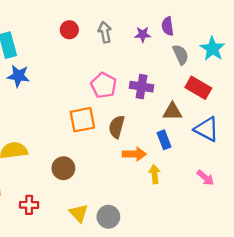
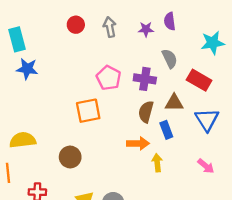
cyan star: (213, 49) -> (213, 43), turned 30
gray semicircle: (181, 55) -> (170, 59), moved
brown semicircle: (117, 127) -> (146, 112), moved
blue triangle: (207, 129) -> (207, 120), turned 30

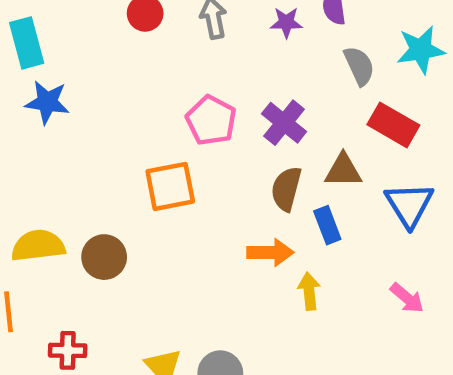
gray semicircle: (170, 59) -> (359, 66), moved
purple cross: (145, 79) -> (284, 123), turned 30
brown circle: (70, 157) -> (104, 257), moved

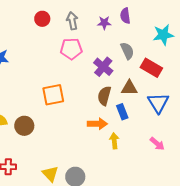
gray semicircle: (359, 66) -> (127, 51), moved
pink pentagon: (211, 120) -> (71, 49), moved, turned -30

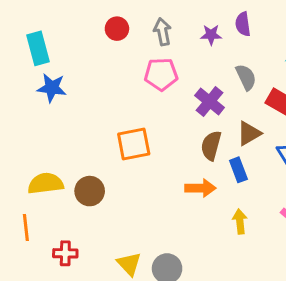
brown triangle: (129, 88) -> (249, 133), turned -30
yellow arrow: (114, 141) -> (240, 221), moved

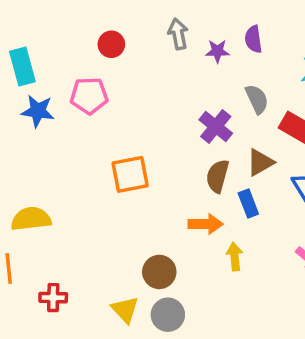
gray arrow: (162, 32) -> (178, 34), moved
pink pentagon: (161, 74) -> (89, 96), moved
brown circle: (90, 191) -> (159, 272), moved
yellow arrow: (240, 221) -> (235, 257), moved

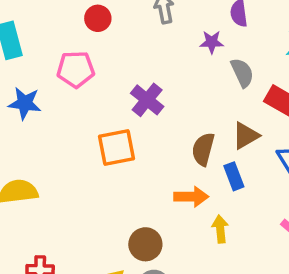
purple star: (217, 51) -> (212, 42), moved
blue star: (38, 111) -> (25, 103), moved
purple cross: (216, 126) -> (147, 100), moved

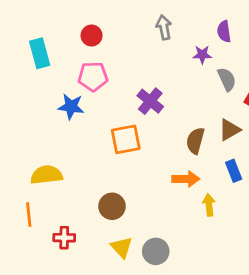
red circle: (98, 18) -> (92, 36), moved
blue star: (25, 103) -> (71, 107), moved
blue rectangle: (234, 176) -> (234, 171), moved
brown circle: (145, 244) -> (112, 206), moved

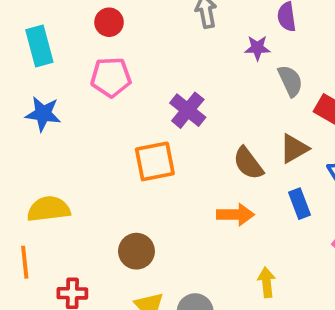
blue star: (71, 107) -> (43, 114), moved
brown semicircle: (195, 141) -> (248, 163), turned -52
yellow arrow: (209, 205) -> (267, 282), moved

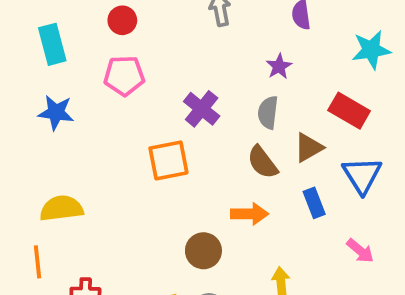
purple star: (257, 48) -> (279, 66), moved, turned -30
gray semicircle: (290, 81) -> (268, 112), moved, turned -148
brown circle: (136, 251) -> (203, 251), moved

